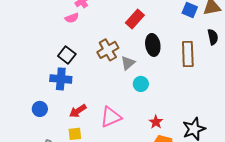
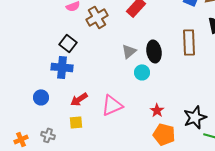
black ellipse: (153, 45) -> (154, 51), moved
brown cross: (108, 50) -> (97, 17), moved

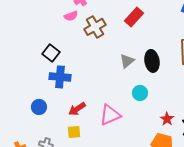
black square: (68, 43) -> (51, 53), moved
cyan circle: (142, 72) -> (140, 93), moved
red star: (157, 110) -> (167, 119), moved

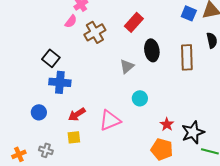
pink semicircle: (71, 16) -> (71, 21), turned -32
black ellipse: (152, 61) -> (152, 50), moved

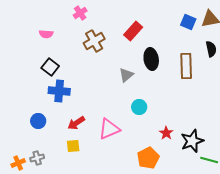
pink semicircle: (71, 21) -> (46, 34), moved, turned 56
orange pentagon: (162, 149) -> (148, 158), moved, turned 30
gray cross: (46, 150) -> (37, 158), moved, turned -32

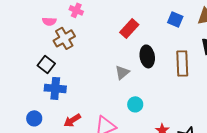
pink cross: (80, 13) -> (76, 10), turned -32
blue square: (188, 22) -> (175, 19), moved
pink semicircle: (46, 34) -> (49, 21), moved
brown cross: (94, 41) -> (64, 38), moved

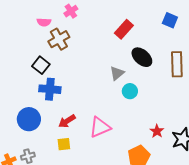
pink cross: (76, 10) -> (71, 11), turned 32
black ellipse: (147, 56) -> (142, 57), turned -40
cyan circle: (135, 104) -> (130, 91), moved
blue circle: (34, 118) -> (29, 119), size x1.5

